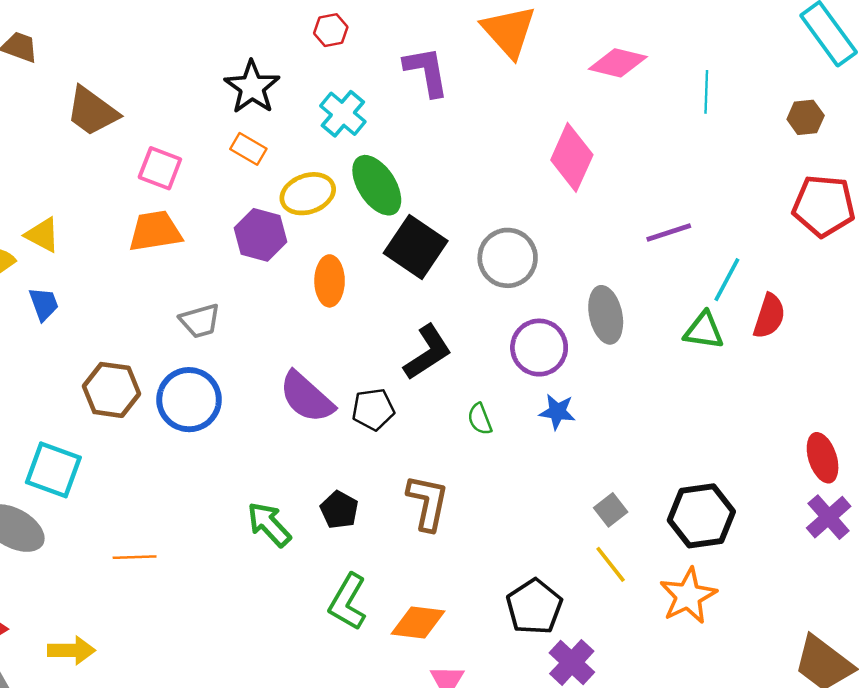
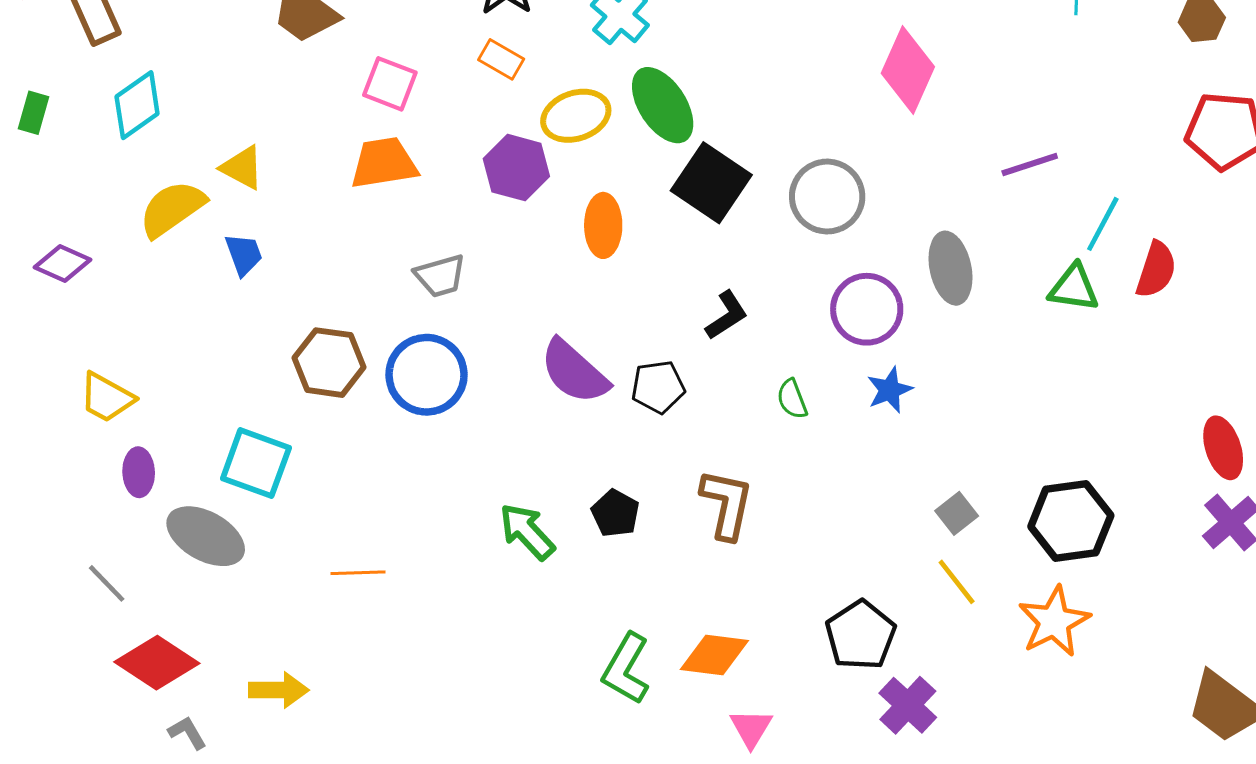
black L-shape: (428, 352) -> (727, 315), size x0.7
blue star: (557, 412) -> (890, 390), turned -30
green L-shape: (348, 602) -> (626, 669), moved

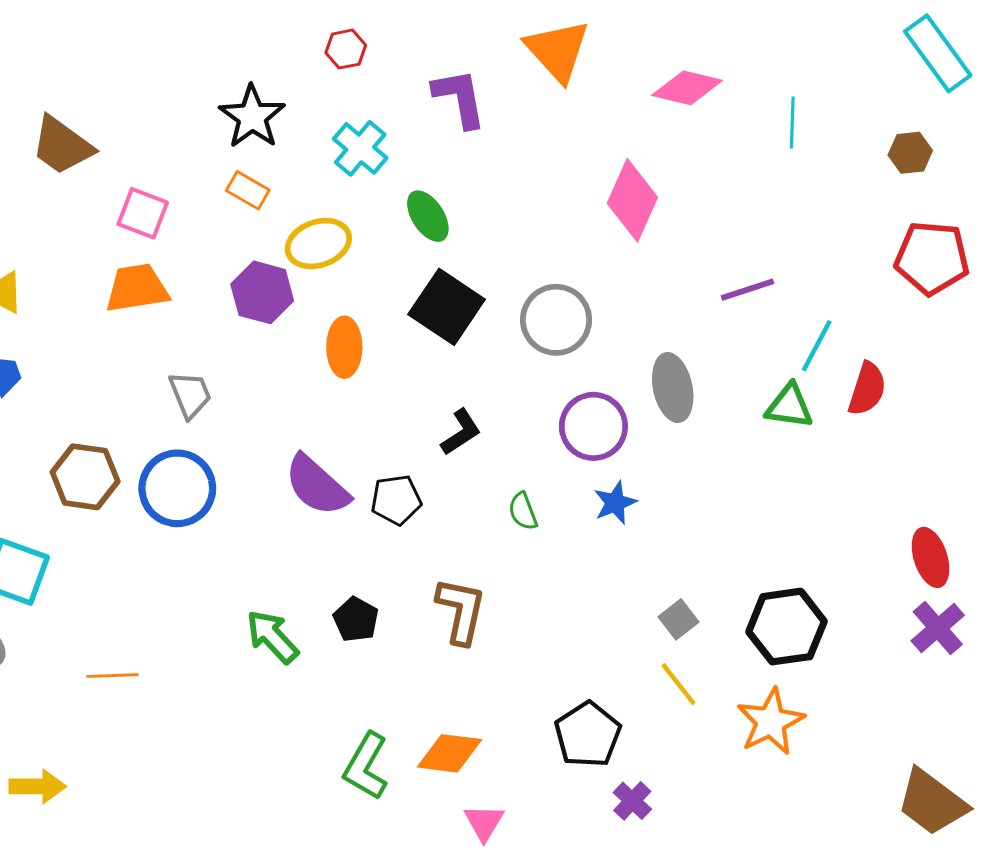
green ellipse: (663, 105) -> (428, 216), moved, size x0.7
gray trapezoid: (440, 276) -> (190, 395), turned -96
purple cross: (908, 705) -> (632, 801), size x0.7

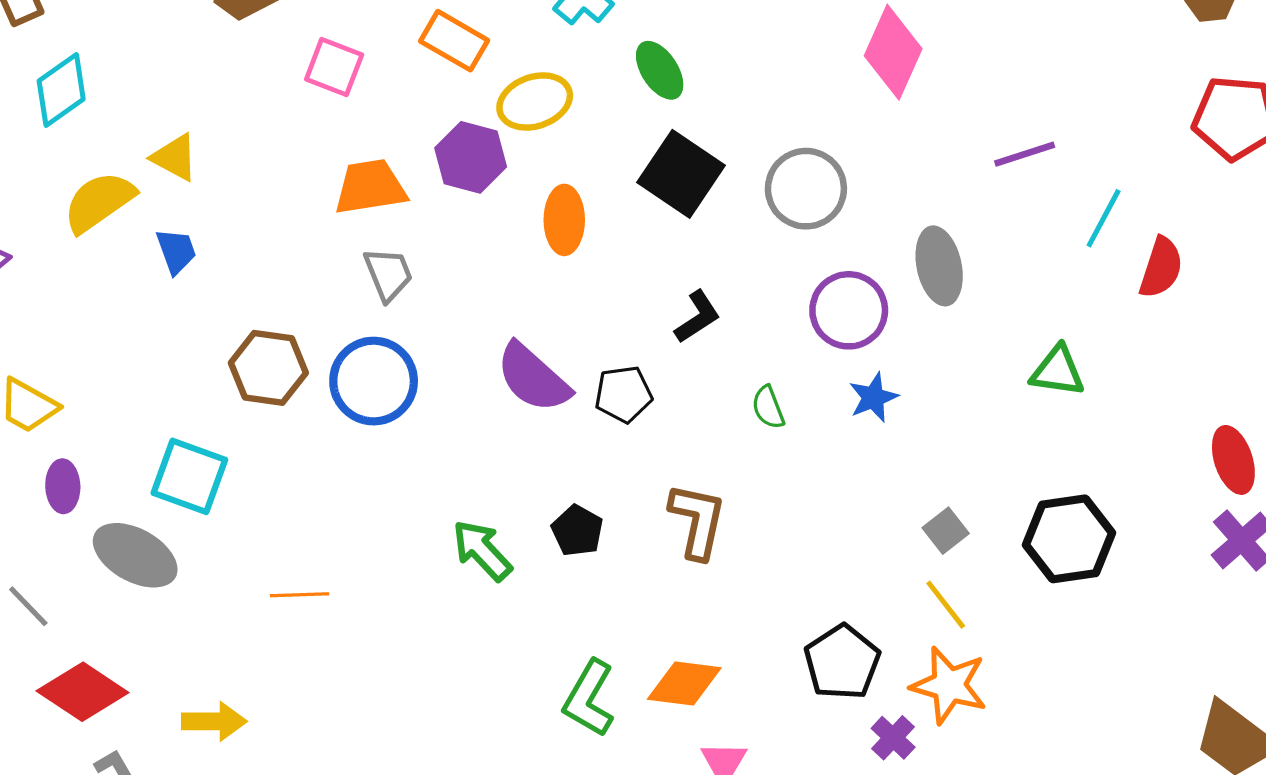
orange rectangle: (248, 190) -> (454, 41), size x1.4
orange trapezoid: (137, 288) -> (370, 187), moved
green triangle: (789, 406) -> (1057, 371), moved
orange star: (771, 722) -> (949, 685), moved, turned -30

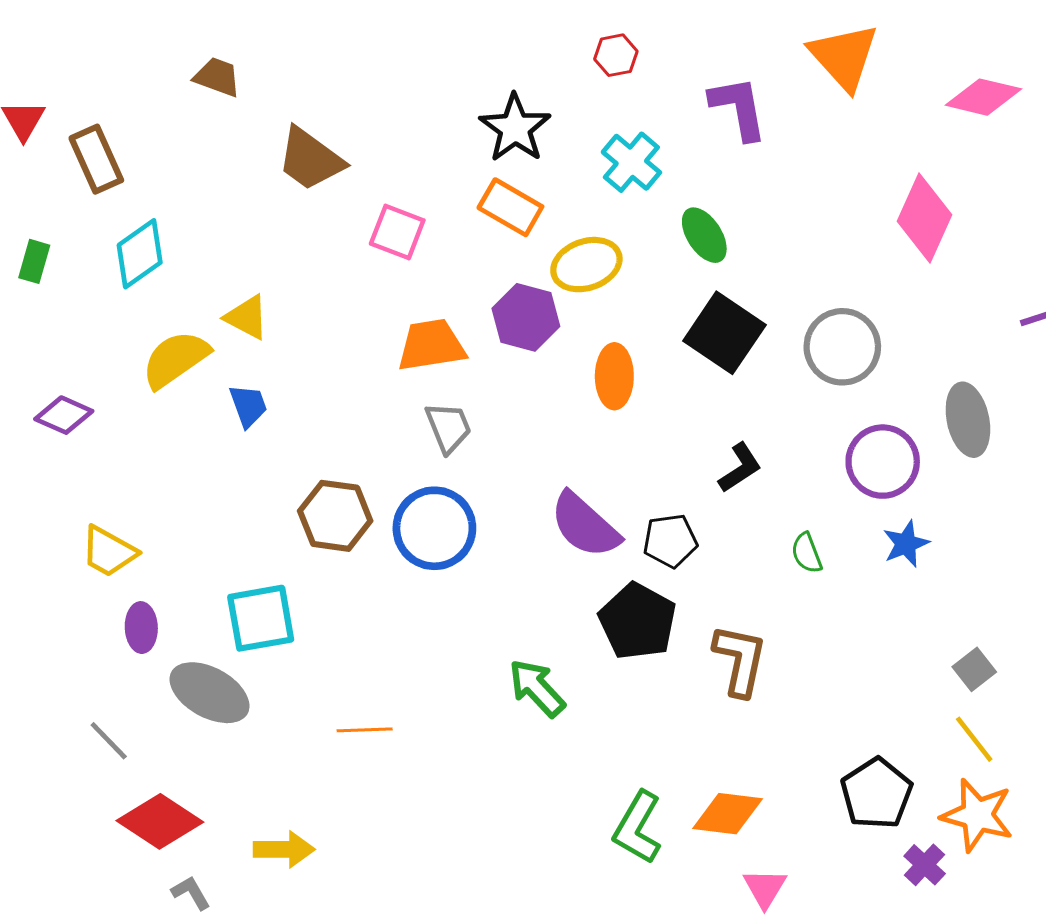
cyan square: (189, 476) -> (261, 618), turned -30
black pentagon: (577, 531) -> (638, 621), moved, size x1.6

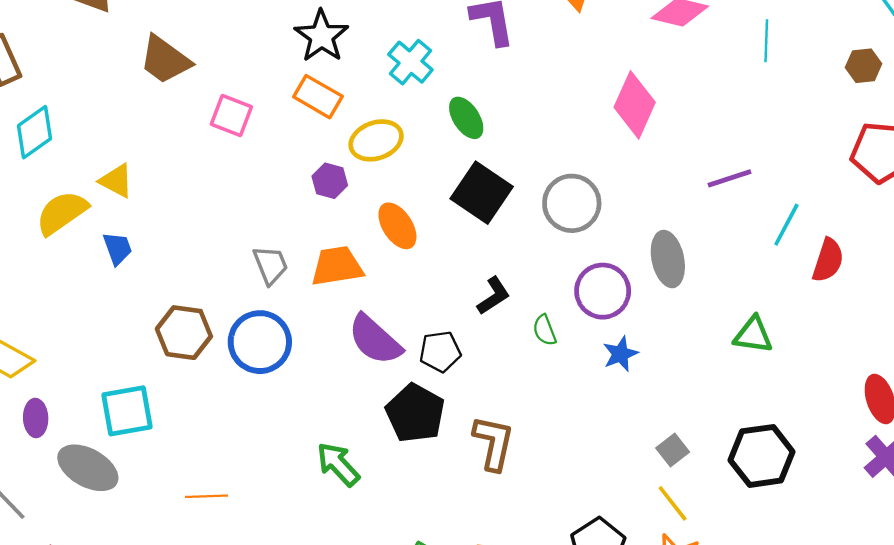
purple hexagon: (526, 317) -> (330, 181), size x0.7
orange trapezoid: (431, 345) -> (337, 266), moved
orange ellipse: (614, 376) -> (397, 226), turned -33
green semicircle: (807, 553) -> (544, 330), moved

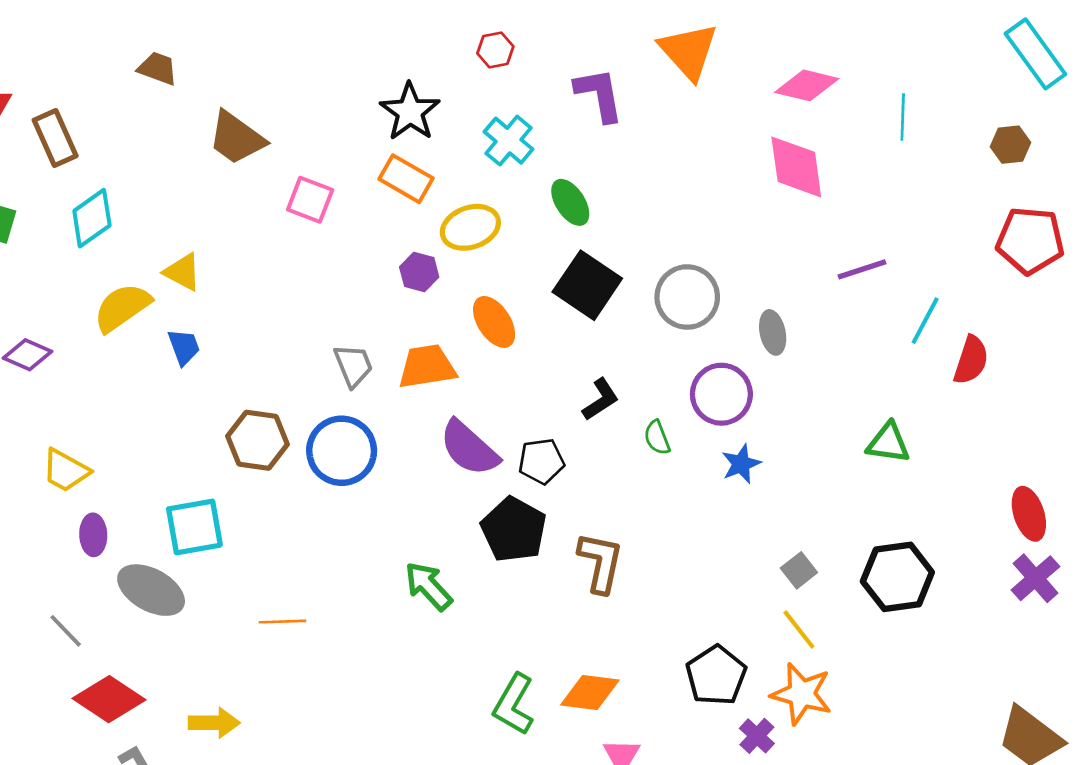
pink diamond: (635, 105) -> (796, 167), moved, turned -32
gray ellipse: (668, 259) -> (773, 332), moved, size x0.7

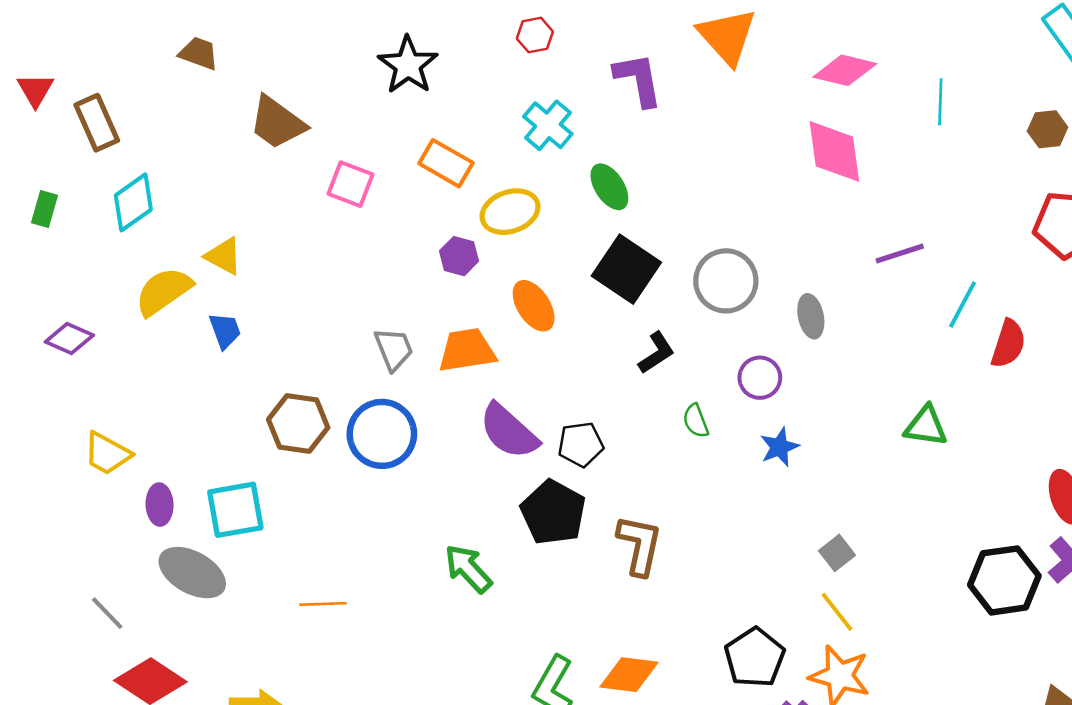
black star: (410, 112) -> (408, 65), moved
purple circle: (721, 394) -> (760, 378), size x0.7
black L-shape: (600, 399) -> (657, 353), moved
purple ellipse: (93, 535) -> (160, 505), moved
black hexagon: (897, 577) -> (1004, 580), moved

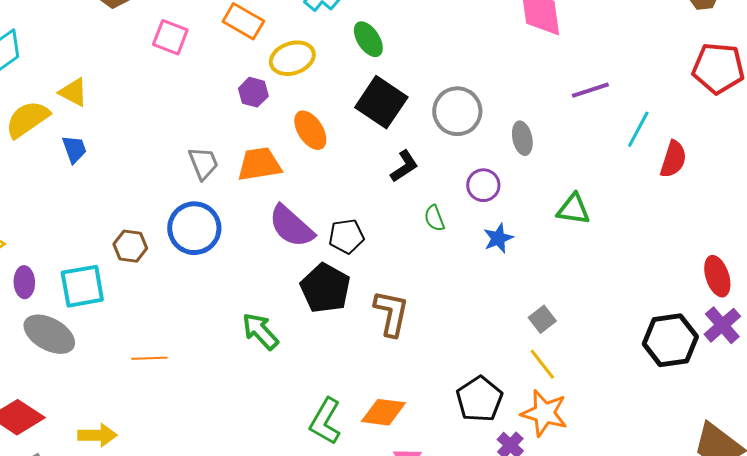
brown hexagon: (298, 423) -> (130, 246), moved, size x0.7
green triangle: (926, 426) -> (573, 209), moved

